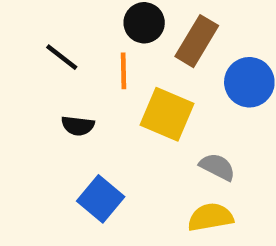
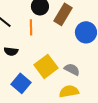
yellow square: (167, 114) -> (46, 66), moved, turned 30

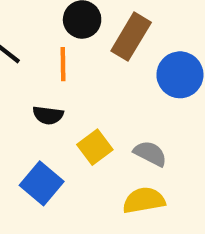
black semicircle: (11, 51) -> (48, 115), moved
yellow square: (46, 66) -> (95, 147), size x0.7

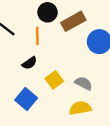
brown rectangle: (131, 37) -> (73, 21), turned 30
black semicircle: (48, 115) -> (29, 63), turned -42

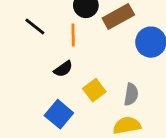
gray semicircle: (84, 83) -> (131, 94), turned 72

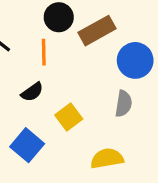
gray semicircle: (131, 94) -> (124, 104), moved

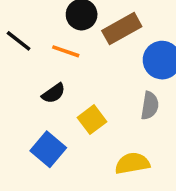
orange line: (44, 52) -> (66, 51), turned -70

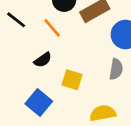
orange line: (66, 51) -> (52, 28), turned 30
yellow square: (92, 120) -> (72, 80), turned -36

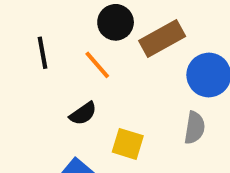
black line: (16, 20) -> (43, 53), turned 42

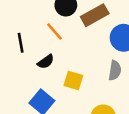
black line: (43, 53) -> (21, 43), moved

